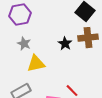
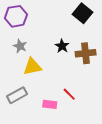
brown cross: (88, 38) -> (86, 53), moved

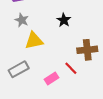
brown cross: (86, 53) -> (87, 50), moved
pink rectangle: (50, 104) -> (51, 79), turned -40

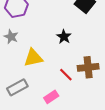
gray star: (22, 20) -> (11, 37), moved
red line: (71, 68) -> (66, 75), moved

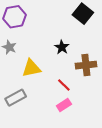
brown cross: (88, 67) -> (86, 65), moved
pink rectangle: (51, 97) -> (64, 105), moved

